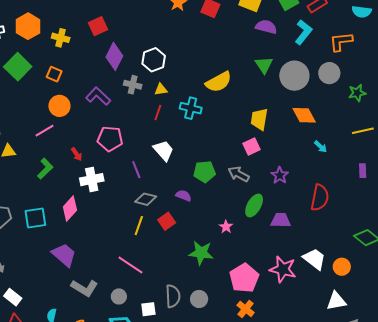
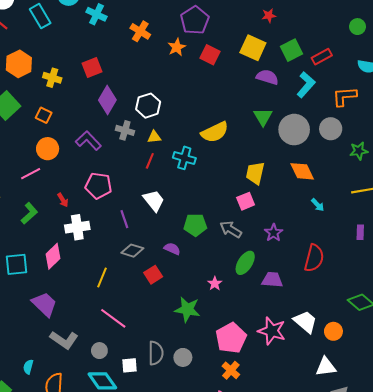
yellow line: (139, 226) -> (102, 277), moved

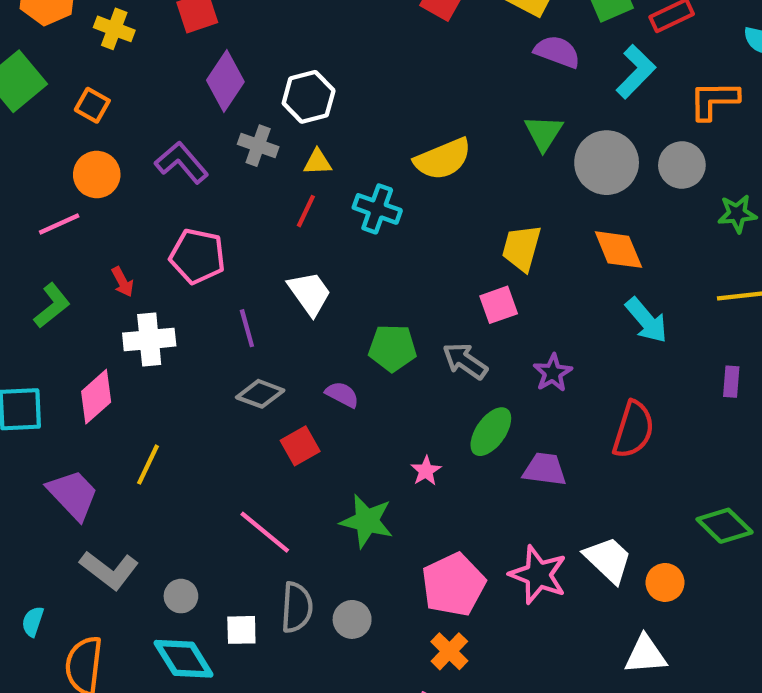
cyan arrow: (318, 205) -> (647, 320), size x1.6
yellow line: (102, 277) -> (148, 465), moved
pink line: (113, 318) -> (265, 532), moved

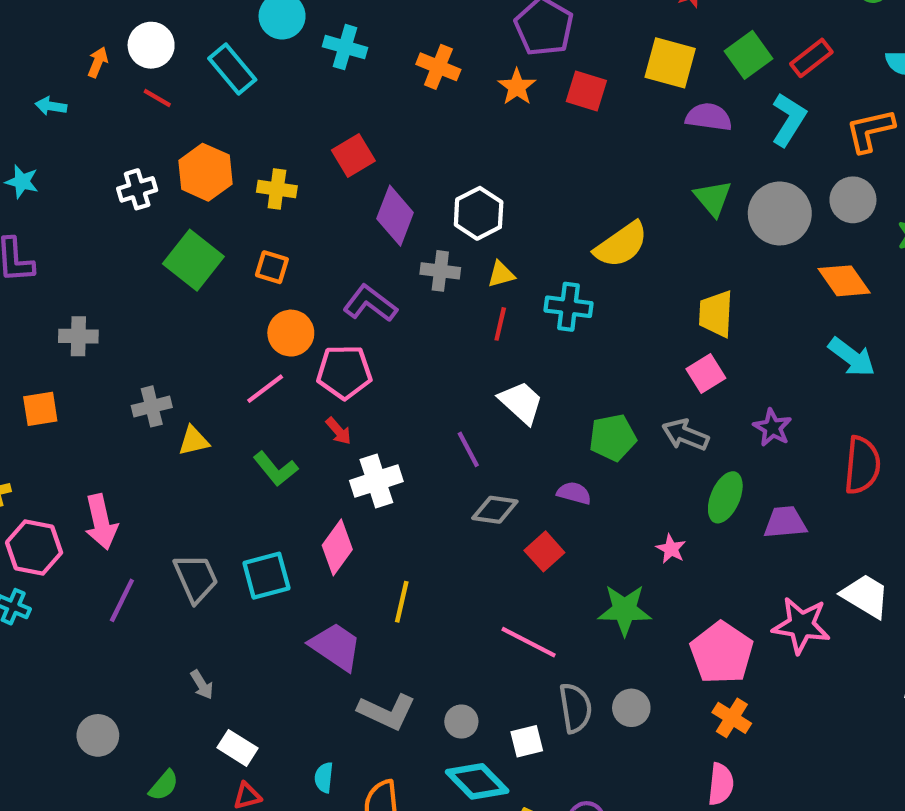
orange diamond: (618, 250) -> (844, 281), moved
pink pentagon: (197, 256) -> (344, 372), moved
green L-shape: (52, 306) -> (276, 469), turned 102

